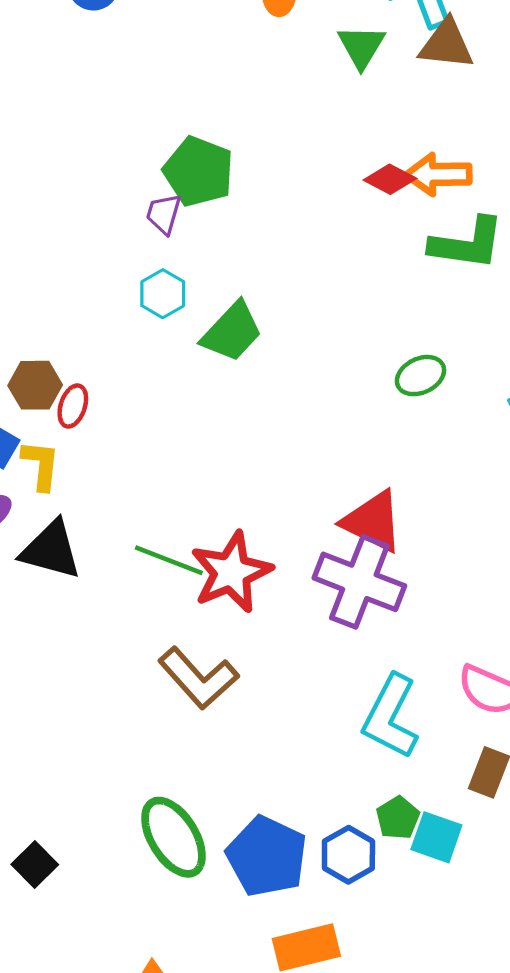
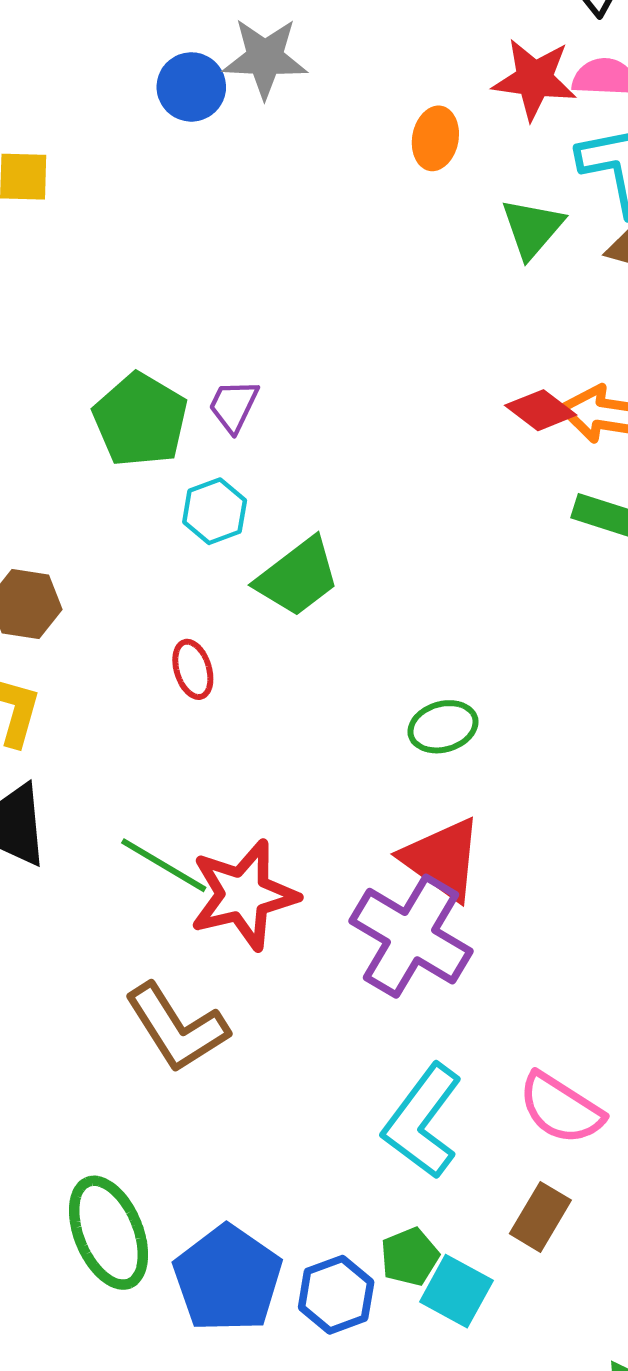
green pentagon: (199, 171) -> (140, 420), moved
green ellipse: (420, 376) -> (443, 727), moved
red ellipse: (73, 406) -> (193, 669), moved, turned -45

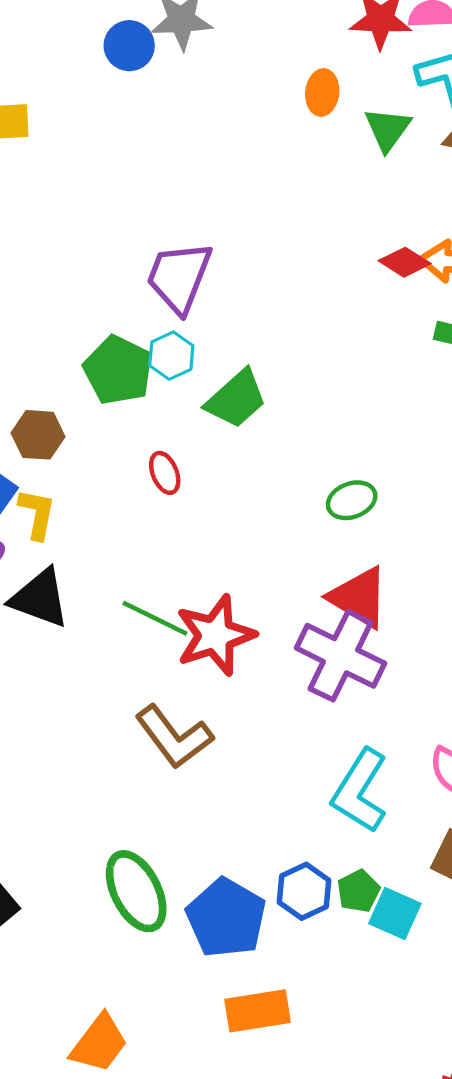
orange ellipse: (435, 138) -> (322, 92), moved
purple trapezoid: (234, 406) -> (179, 277), size x1.8
green pentagon: (140, 420) -> (118, 370), moved
blue hexagon: (336, 1295) -> (304, 891), moved

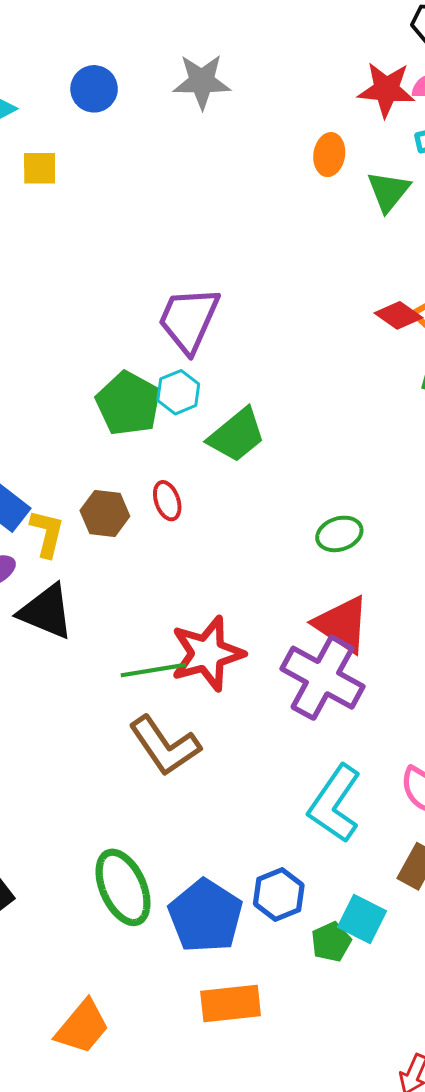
blue circle: (129, 46) -> (94, 89), moved
brown hexagon: (38, 435) -> (105, 513), moved
green line: (155, 618) -> (153, 670), moved, turned -38
green pentagon: (358, 891) -> (331, 942), moved

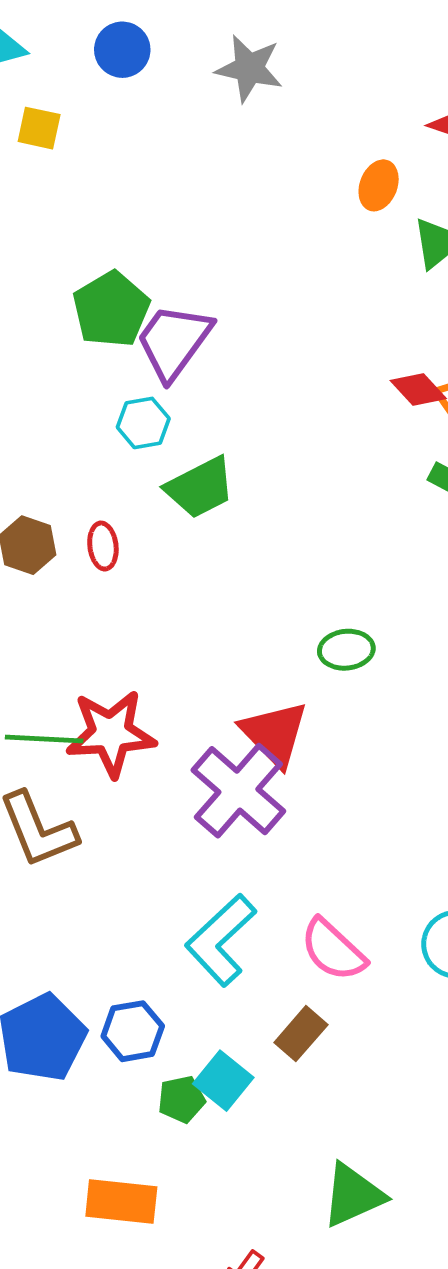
green pentagon: (128, 403) -> (111, 309), moved
green ellipse: (339, 534) -> (346, 650), moved
orange rectangle: (231, 1003) -> (121, 1202), moved

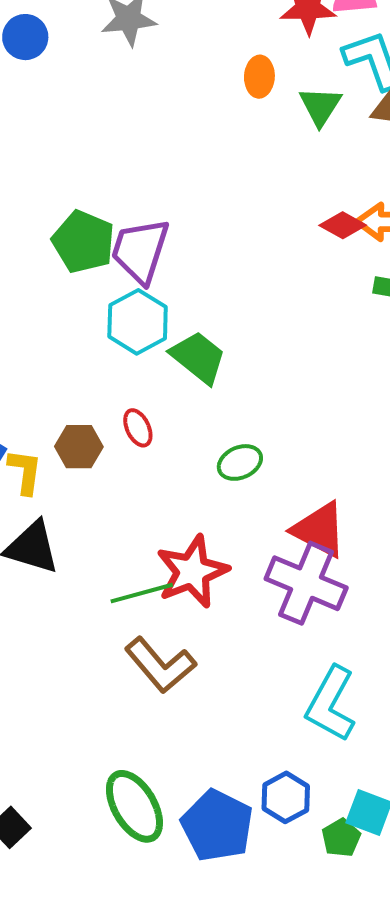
cyan hexagon: (143, 423) -> (138, 322), size x1.5
green trapezoid: (200, 488) -> (198, 357), turned -96
green ellipse: (346, 650) -> (240, 462), moved

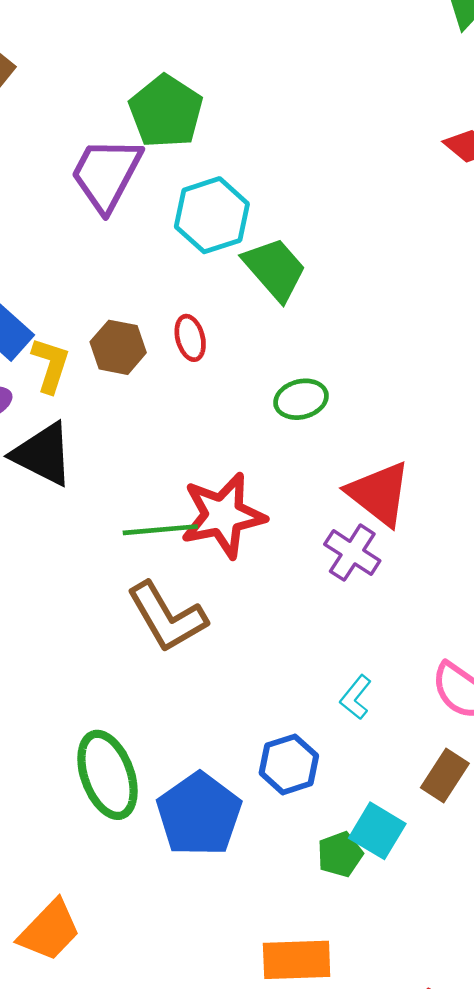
purple trapezoid: (140, 251) -> (106, 174), moved
purple cross: (306, 583) -> (352, 553), size x0.6
cyan L-shape: (331, 704) -> (356, 697), size x0.5
blue hexagon: (286, 797) -> (289, 764), moved

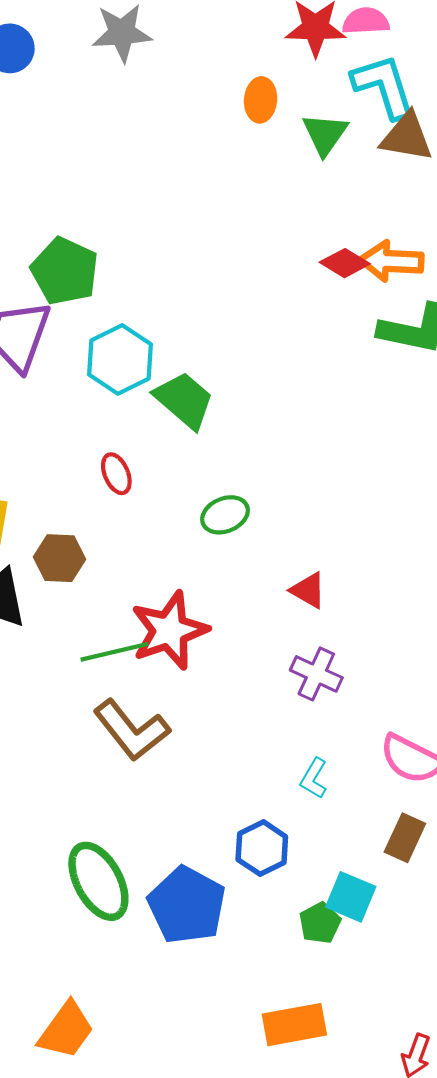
brown hexagon: (118, 347) -> (60, 558), moved
red triangle: (379, 493) -> (308, 590), size x0.6
purple cross: (352, 553) -> (316, 674), moved

